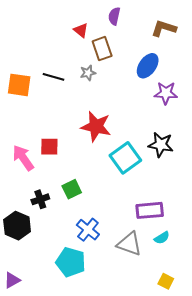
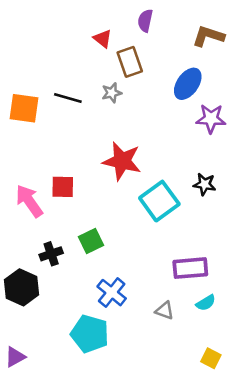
black star: (161, 145) -> (204, 184), size x0.7
gray triangle: (129, 244) -> (165, 311), size x0.6

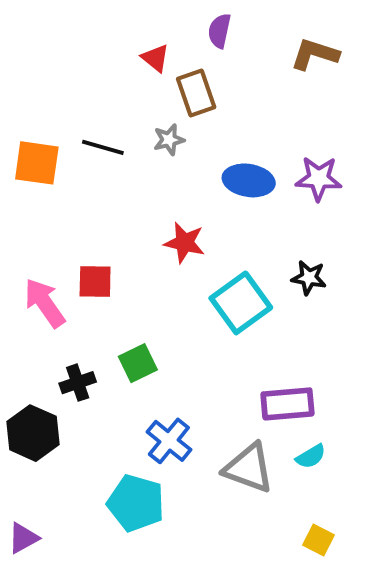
blue ellipse: (188, 84) -> (249, 180), moved, turned 64
red star: (122, 161) -> (184, 243), size x0.7
gray triangle: (165, 311) -> (249, 468), size x1.8

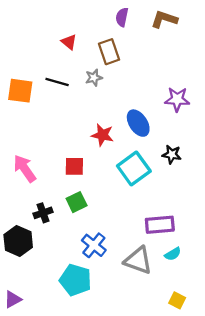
brown L-shape: (315, 54) -> (164, 19), moved
red triangle: (155, 58) -> (69, 42), moved
blue ellipse: (249, 180) -> (138, 123), moved, turned 48
red square: (95, 282) -> (74, 166), moved

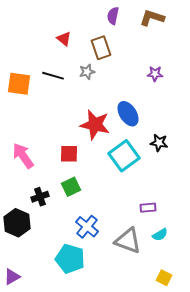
purple star: (177, 99) -> (155, 74), moved, size x0.7
red star: (102, 135) -> (95, 125), size x1.4
purple rectangle: (160, 225) -> (148, 208), size x0.6

